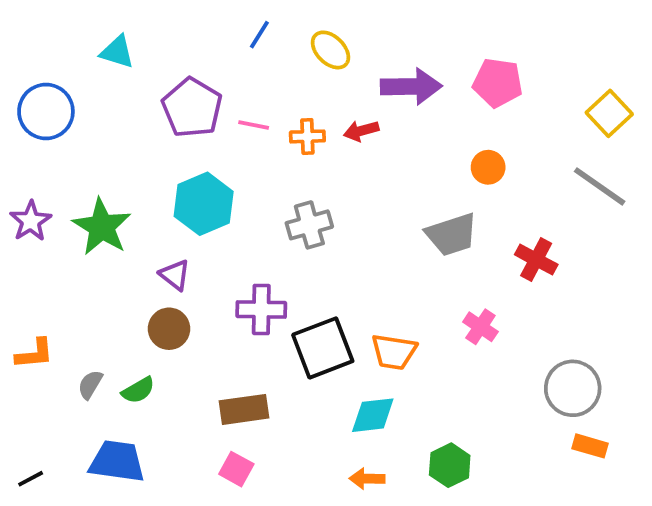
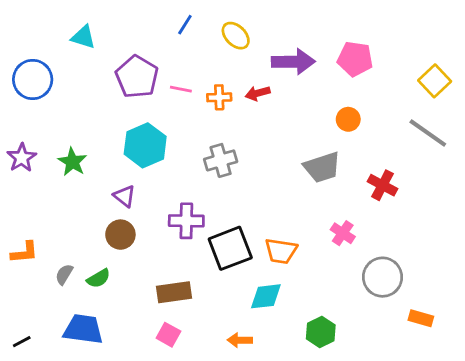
green star: (102, 227) -> (72, 162), size x0.7
gray circle: (573, 388) -> (383, 277), moved
orange arrow: (367, 479) -> (240, 340), moved

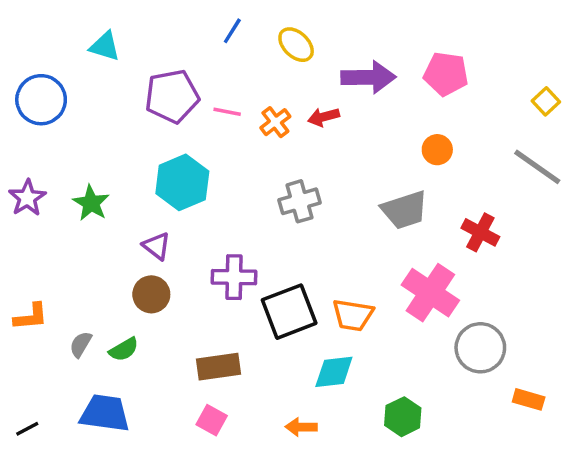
purple pentagon: (137, 77) -> (172, 96), turned 30
yellow square: (435, 81) -> (546, 101), size x0.7
orange cross: (219, 97) -> (275, 122), turned -35
gray cross: (221, 160) -> (299, 201), moved
pink cross: (343, 233) -> (430, 293), size x1.8

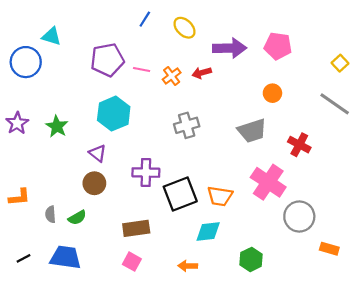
cyan triangle: (105, 46) -> (51, 36), moved
gray semicircle: (81, 344) -> (50, 214), turned -35
black line: (27, 429) -> (24, 258), moved

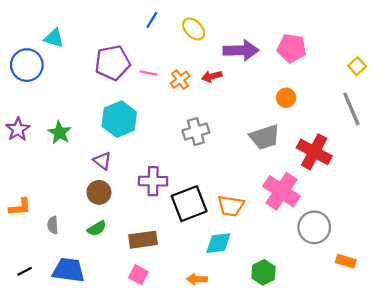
gray line: (335, 104) -> (351, 109), turned 32
red cross: (299, 145) -> (314, 152), size x1.4
green semicircle: (77, 218) -> (97, 228), moved

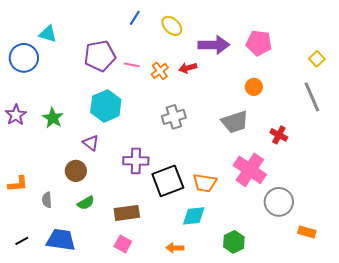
red cross: (314, 152) -> (279, 135), size x0.6
brown circle: (99, 192) -> (76, 171), moved

